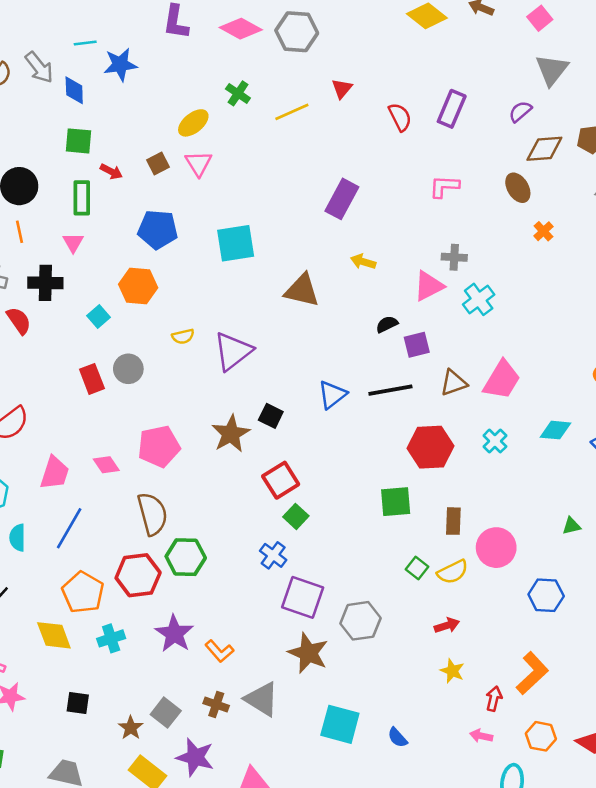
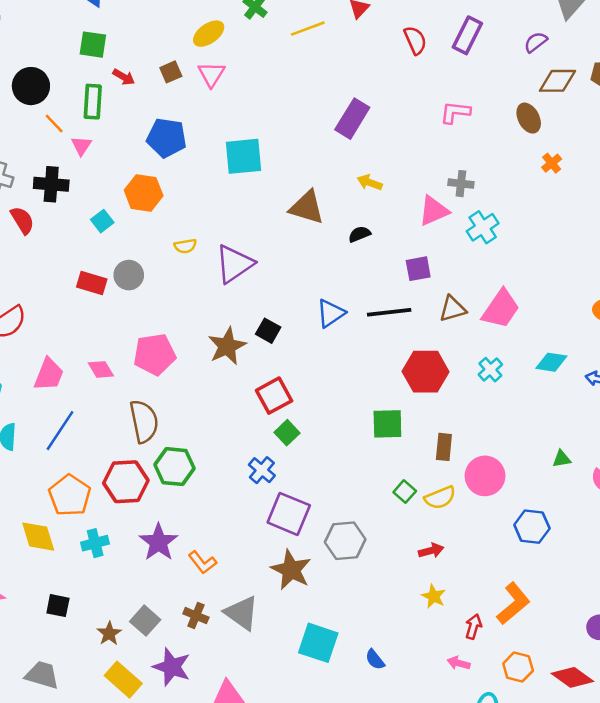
orange line: (19, 232) -> (54, 123), moved, turned -35
black semicircle: (387, 324) -> (359, 234), moved
red rectangle: (92, 379) -> (92, 283), turned -56

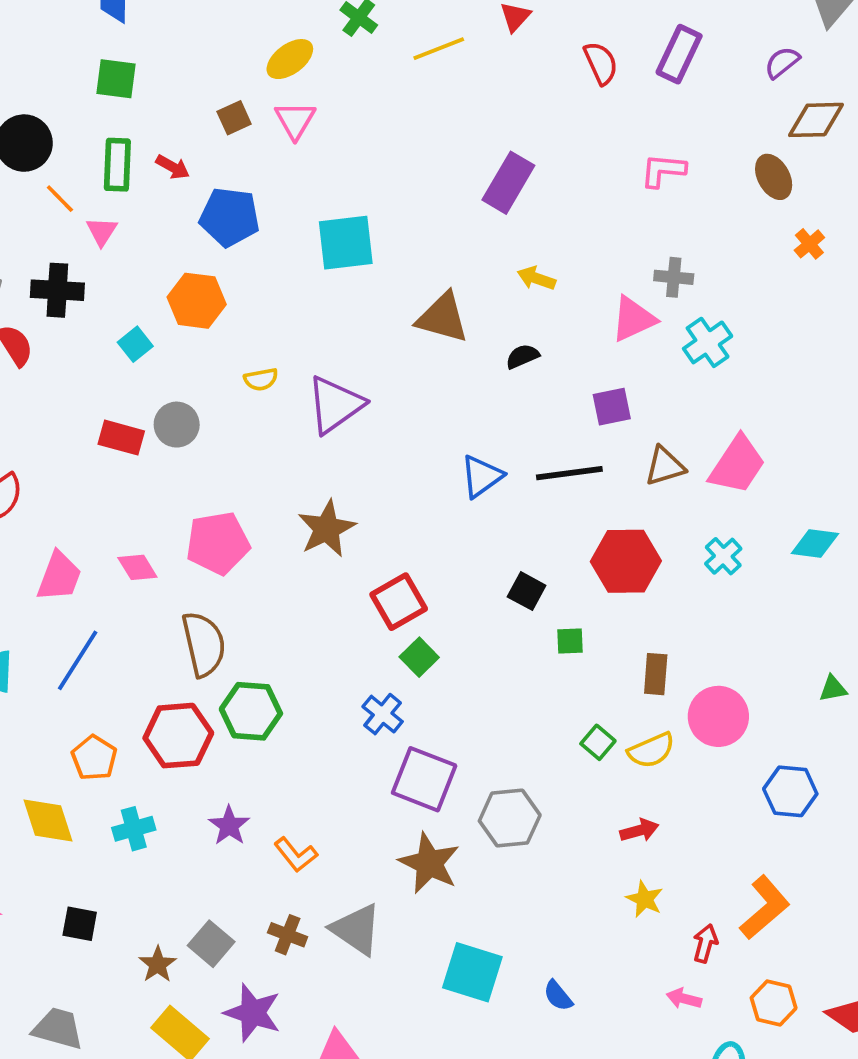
red arrow: (124, 77) -> (173, 167), moved
black square: (268, 331) -> (527, 591), moved
green square: (387, 424) -> (570, 641), size x0.6
orange pentagon: (70, 495) -> (94, 758), size x0.7
purple star: (159, 542) -> (229, 826), size x0.7

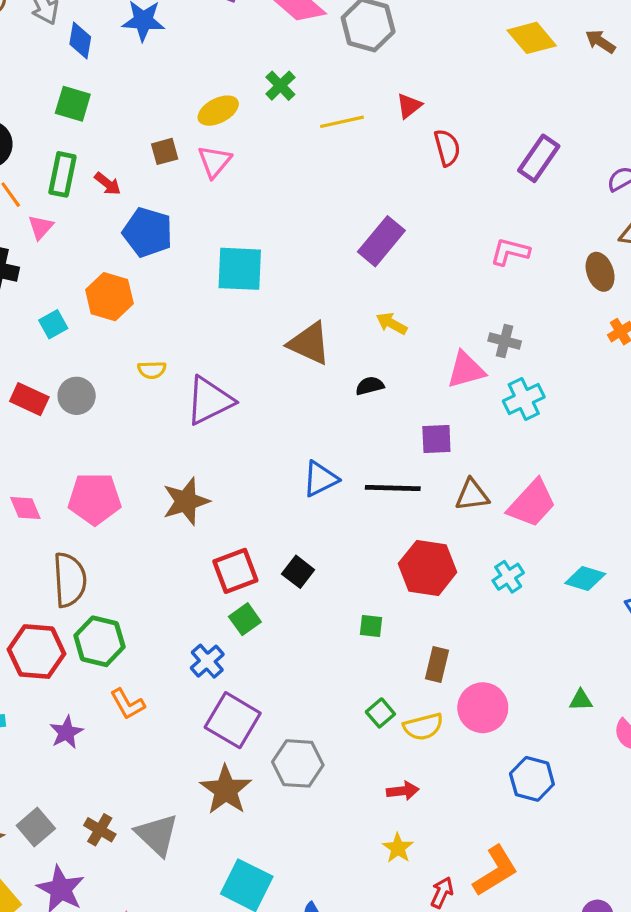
red semicircle: (601, 63) -> (447, 148), moved
black square: (527, 591) -> (298, 572), moved
orange L-shape: (296, 855) -> (128, 704), moved

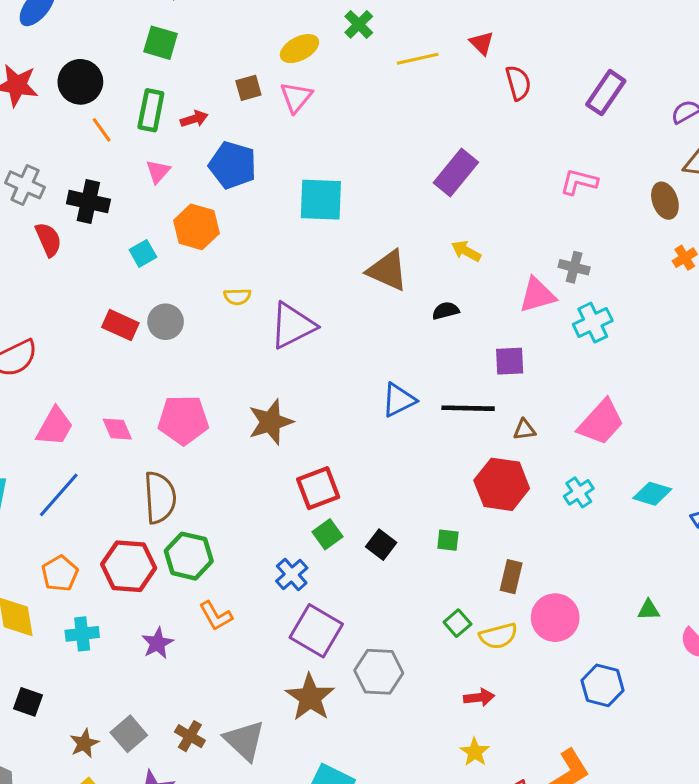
red triangle: (409, 106) -> (482, 43), turned -36
red arrow: (108, 184) -> (194, 119), turned -56
pink triangle: (41, 227) -> (158, 171), moved
brown triangle: (472, 495) -> (524, 430), moved, size x0.7
black square: (298, 572) -> (381, 545), moved

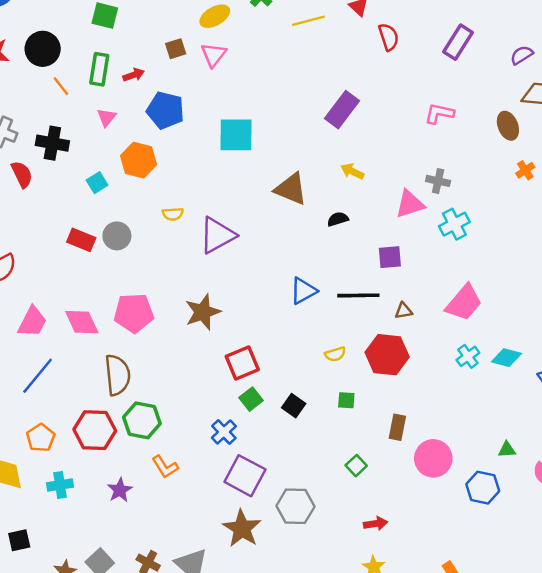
pink diamond: (117, 429) -> (82, 322), size x1.4
cyan cross: (579, 492) -> (468, 356), moved
yellow semicircle: (498, 636) -> (335, 354), moved, size x0.7
blue hexagon: (602, 685) -> (483, 488), moved
black square: (28, 702) -> (19, 540), turned -30

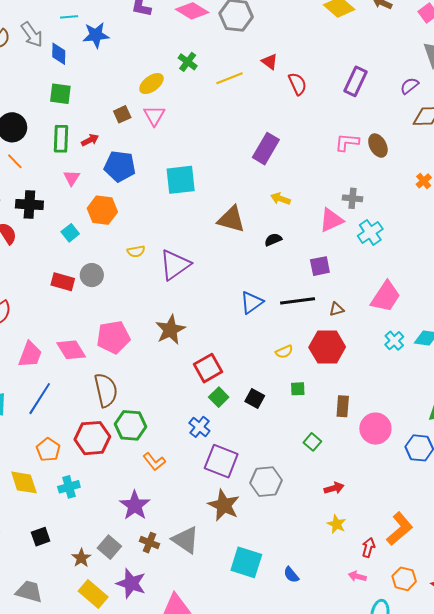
orange line: (61, 86) -> (15, 161), moved
brown ellipse: (508, 126) -> (378, 146), moved
purple star: (120, 490) -> (135, 505), moved, size x1.4

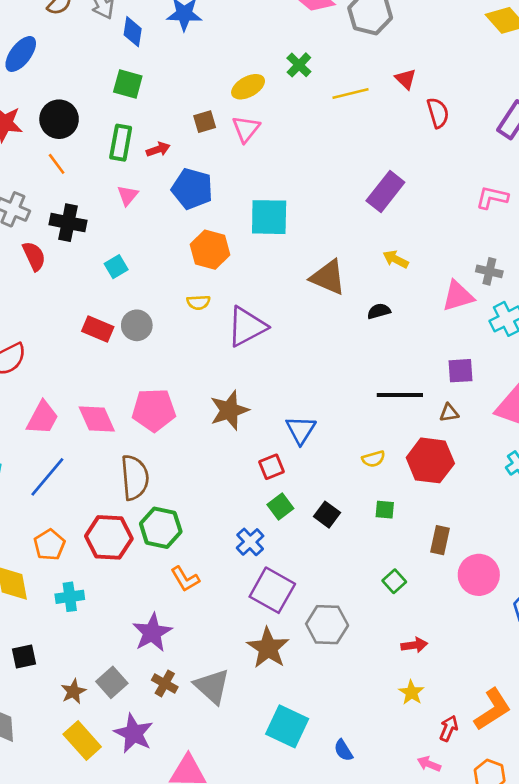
orange hexagon: (102, 210) -> (210, 250), moved
purple square: (320, 266) -> (460, 371), moved
blue triangle: (252, 302) -> (301, 430), moved, turned -30
red square: (208, 368) -> (272, 467), size x0.7

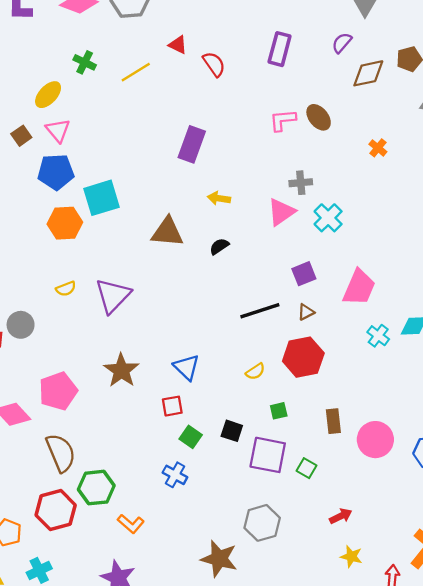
blue pentagon: (192, 189) -> (56, 172), moved
orange hexagon: (210, 250) -> (65, 223), moved
red square: (272, 467) -> (172, 406), turned 30
purple square: (272, 590) -> (268, 455), moved

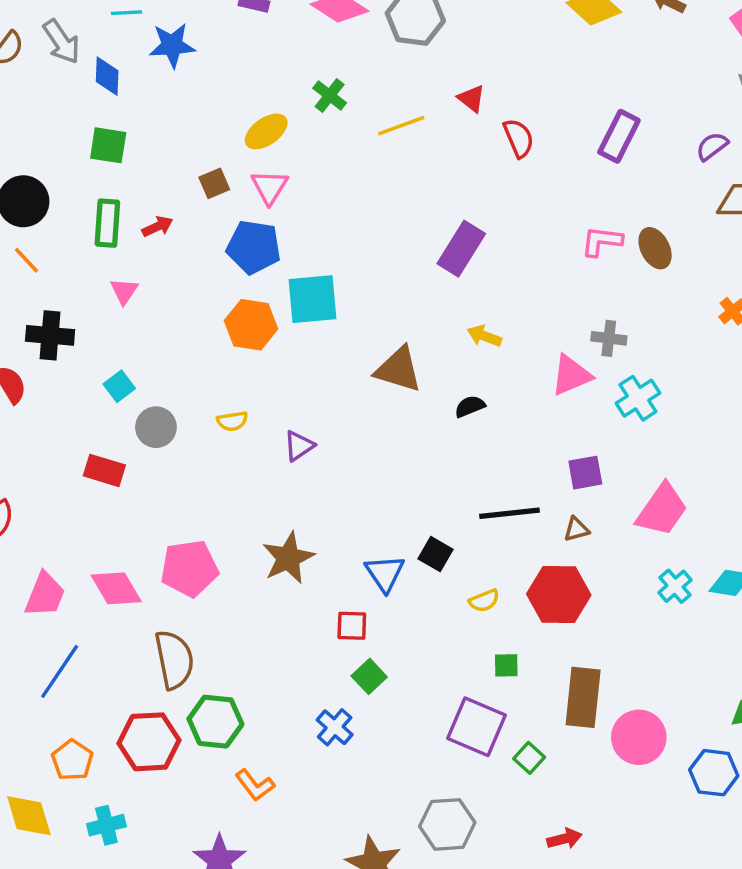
purple triangle: (113, 296) -> (299, 446), size x0.6
gray circle: (21, 325) -> (156, 427), moved
brown rectangle: (333, 421) -> (583, 697), size x1.6
black square: (232, 431) -> (436, 554), moved

